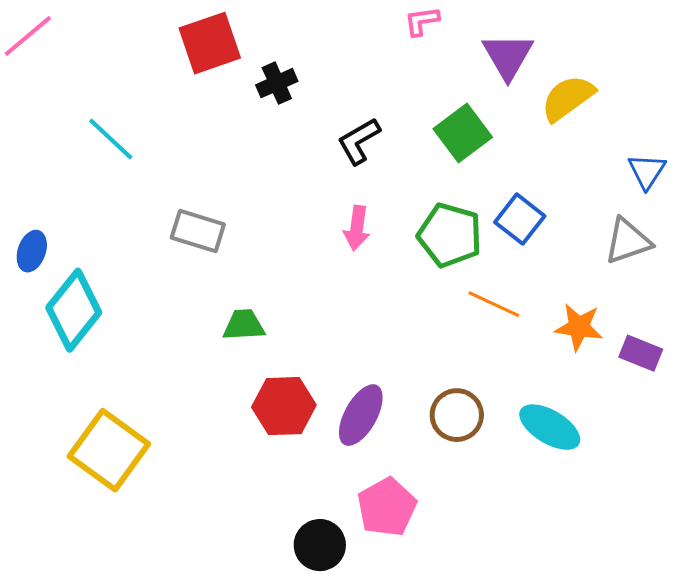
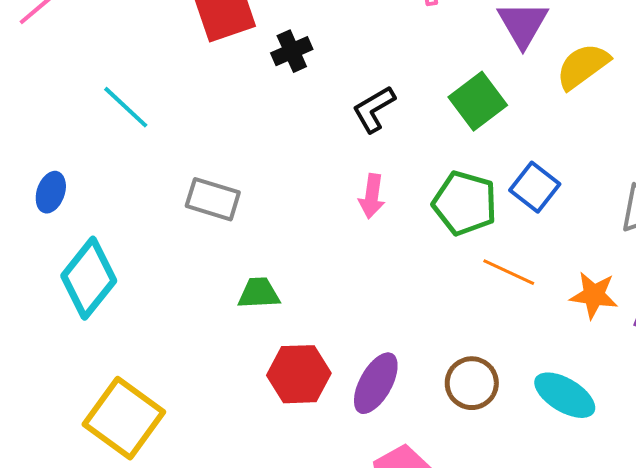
blue ellipse: (32, 251) -> (51, 192), moved

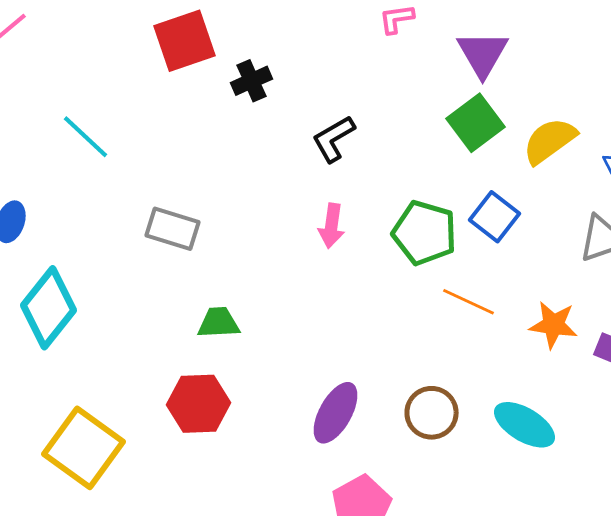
yellow semicircle: (583, 66) -> (550, 141), moved
green square: (478, 101) -> (476, 123), moved
red hexagon: (299, 374) -> (198, 404), moved

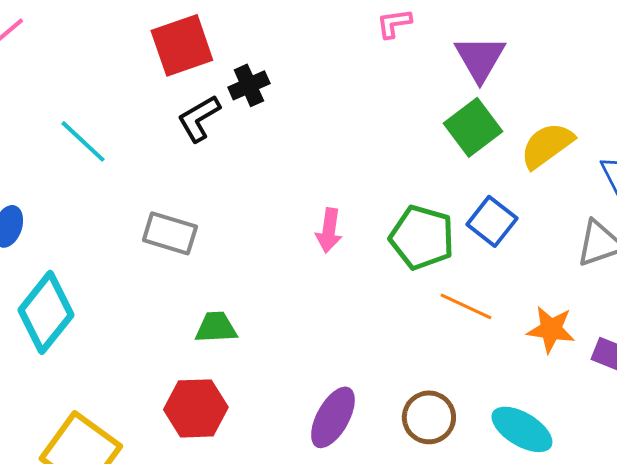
black L-shape: (334, 139) -> (199, 118), moved

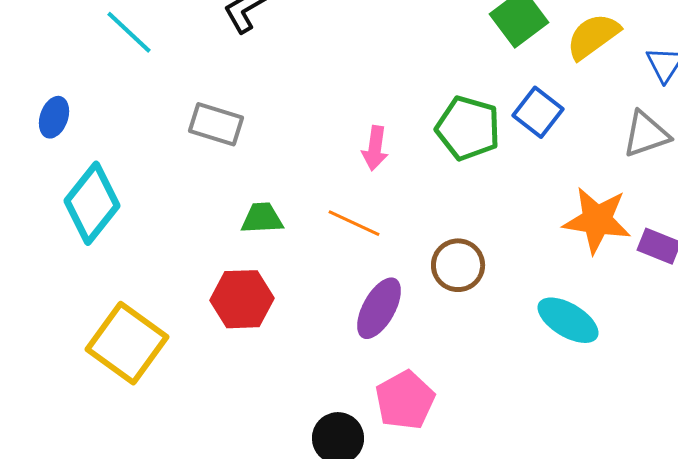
pink arrow: (329, 230) -> (375, 148), moved
orange line: (466, 306) -> (354, 223), moved
orange star: (551, 329) -> (597, 220), size x1.4
brown circle: (429, 417) -> (458, 265), moved

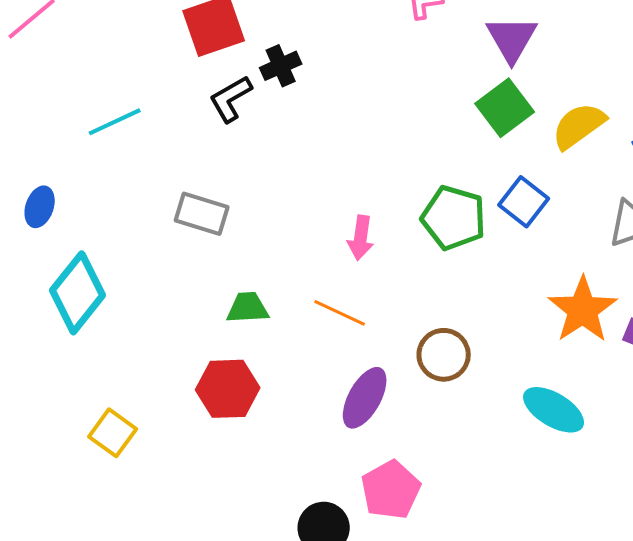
cyan line: (129, 32) -> (115, 122), turned -68
orange star: (597, 220) -> (583, 310), turned 30
yellow square: (127, 343) -> (113, 433), size x0.6

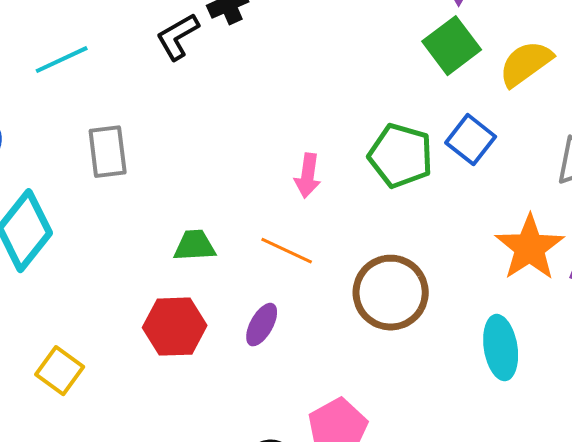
gray rectangle: (202, 214) -> (108, 152), moved, turned 66
brown circle: (444, 355) -> (391, 293), size x1.4
purple ellipse: (365, 398) -> (262, 325), moved, size x0.7
cyan ellipse: (554, 410) -> (501, 348), turned 50

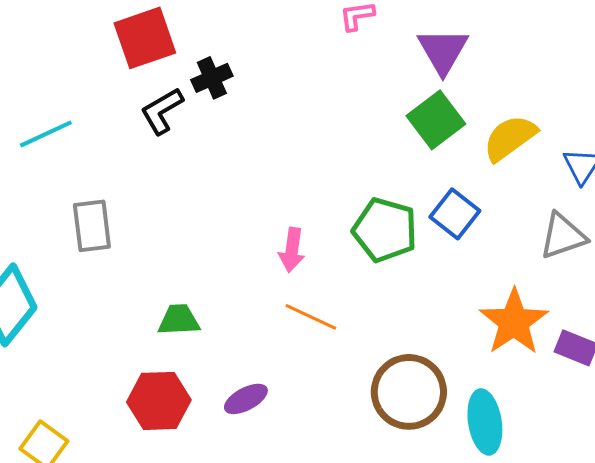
orange line: (287, 251) -> (311, 317), moved
brown circle: (391, 293) -> (409, 392), moved
purple ellipse: (262, 325) -> (246, 399), turned 33

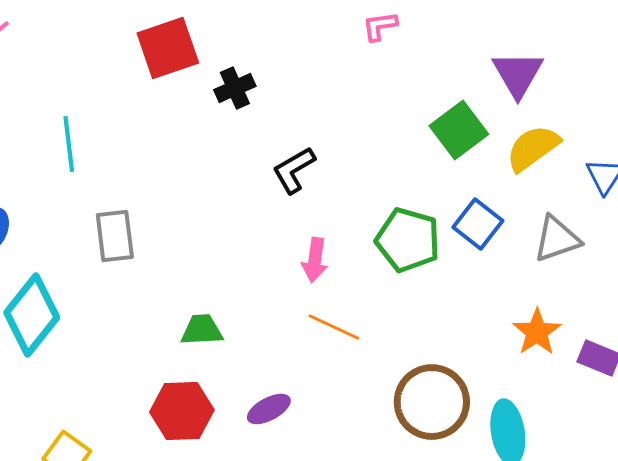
purple triangle: (443, 51) -> (518, 74), moved
black L-shape: (162, 111) -> (294, 170), moved
cyan line: (46, 134) -> (69, 144), turned -72
gray triangle: (563, 236) -> (557, 239), moved
orange star: (514, 322) -> (537, 332), size x0.7

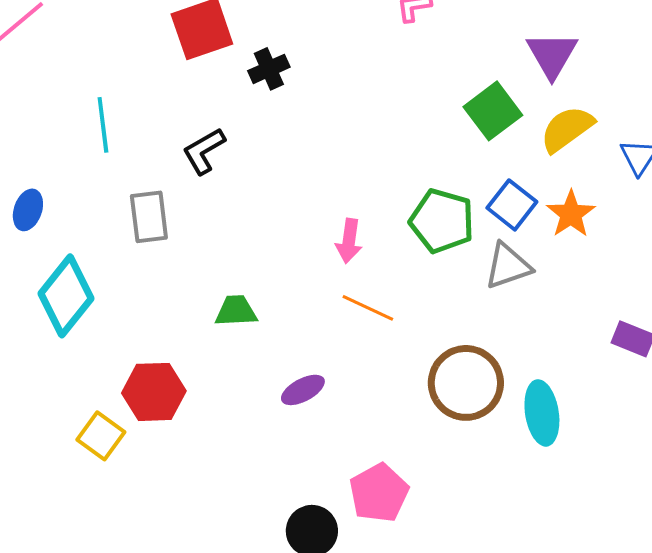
black L-shape: (294, 170) -> (204, 151), moved
gray triangle: (557, 239) -> (508, 266), moved
orange star: (537, 332) -> (571, 214), moved
red hexagon: (182, 411) -> (154, 392), moved

